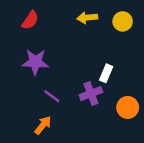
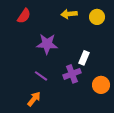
purple star: (35, 62) -> (47, 44), moved

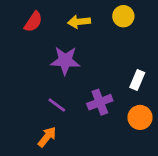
yellow arrow: (69, 14) -> (79, 22), moved
yellow circle: (97, 17) -> (123, 16), moved
white rectangle: (84, 58) -> (137, 80), moved

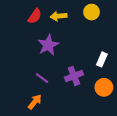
red semicircle: (33, 22) -> (35, 16), moved
purple star: (65, 61) -> (48, 45), turned -30

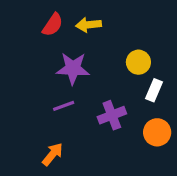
yellow circle: (92, 12) -> (138, 62), moved
purple star: (48, 45) -> (73, 68), turned 30
purple line: (42, 78) -> (64, 106), moved, turned -56

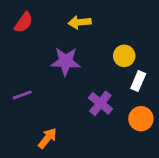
red semicircle: (53, 25) -> (24, 22), moved
purple line: (64, 106) -> (22, 95), moved
purple cross: (112, 115) -> (100, 103), turned -30

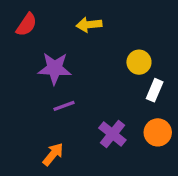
purple star: (66, 61) -> (55, 68), moved
purple line: (22, 95) -> (64, 106), moved
purple cross: (100, 103) -> (112, 134), moved

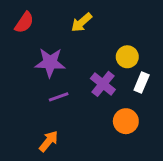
yellow arrow: (89, 25) -> (82, 22), turned -35
orange circle: (158, 132) -> (126, 121), moved
purple cross: (112, 134) -> (103, 84), moved

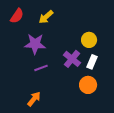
yellow arrow: (82, 22) -> (46, 17), moved
white rectangle: (142, 83) -> (92, 62), moved

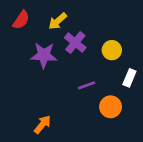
purple cross: (72, 59) -> (75, 43), moved
white rectangle: (92, 62) -> (129, 78), moved
purple line: (41, 68) -> (87, 85), moved

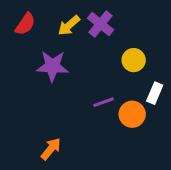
purple cross: (75, 43) -> (101, 24), moved
orange circle: (111, 107) -> (132, 114), moved

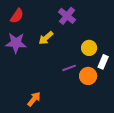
yellow arrow: (69, 25) -> (46, 38), moved
yellow circle: (134, 60) -> (89, 48), moved
purple star: (52, 66) -> (16, 43), moved

